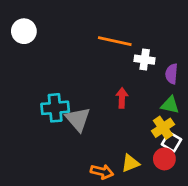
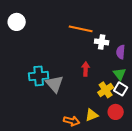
green triangle: (170, 105) -> (120, 74), turned 40
yellow cross: (163, 128) -> (106, 90), moved
white square: (171, 142) -> (121, 89), moved

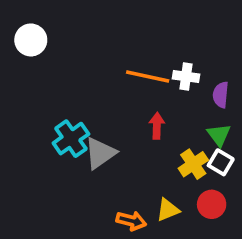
orange line: (81, 29) -> (148, 76), moved
cyan cross: (39, 76) -> (71, 139), turned -30
gray triangle: (55, 84) -> (100, 153), turned 36

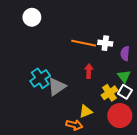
white circle: (31, 40) -> (32, 17), moved
red circle: (212, 204) -> (120, 116), size x1.5
yellow triangle: (168, 210) -> (86, 111), moved

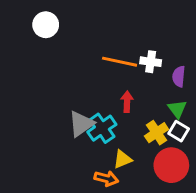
cyan cross: (40, 78) -> (102, 128), moved

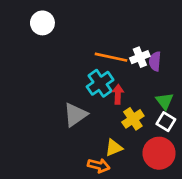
white cross: (151, 62) -> (140, 57), turned -30
purple semicircle: (179, 76) -> (155, 61), moved
cyan cross: (102, 128) -> (100, 83), moved
yellow cross: (157, 133) -> (133, 119), moved

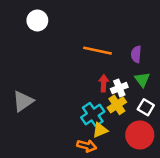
white cross: (140, 57) -> (119, 88), moved
cyan cross: (100, 83) -> (93, 114), moved
green triangle: (165, 101) -> (142, 80), moved
gray triangle: (75, 115) -> (23, 101), moved

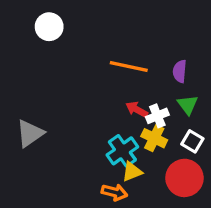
red arrow: (104, 83) -> (137, 109), turned -63
yellow cross: (117, 105) -> (154, 138), turned -30

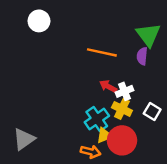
green triangle: (188, 105) -> (148, 35), moved, size x1.5
gray triangle: (30, 133) -> (24, 139), moved
red circle: (184, 178) -> (122, 140), moved

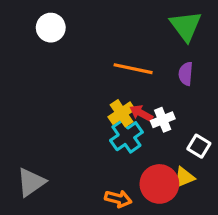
green triangle: (148, 35) -> (186, 26), moved
yellow cross: (122, 109) -> (122, 113), moved, turned 30
cyan cross: (97, 119) -> (126, 136), moved
yellow triangle: (104, 135) -> (184, 177), moved

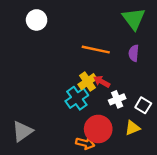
white cross: (163, 120) -> (117, 99), moved
cyan cross: (126, 136) -> (77, 98), moved
red circle: (159, 184) -> (98, 129), moved

